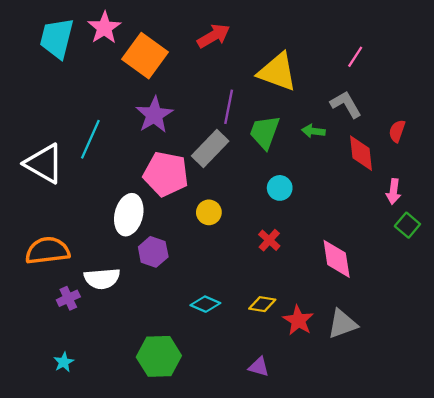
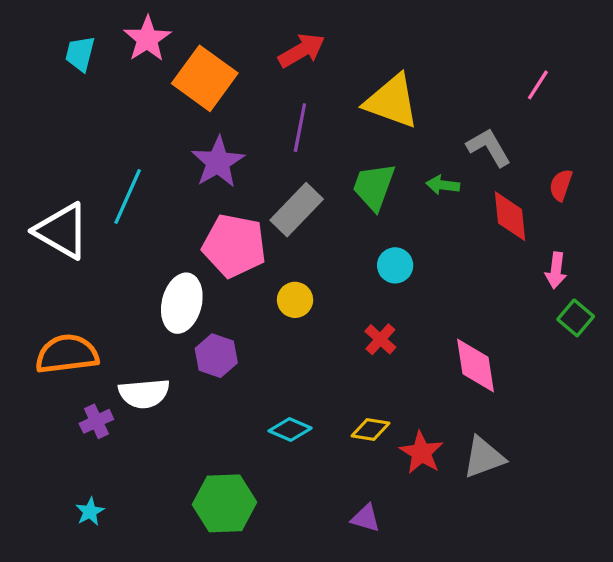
cyan trapezoid: (57, 38) -> (80, 54), size x0.6
pink line: (355, 57) -> (538, 85), moved
purple line: (229, 107) -> (300, 128), moved

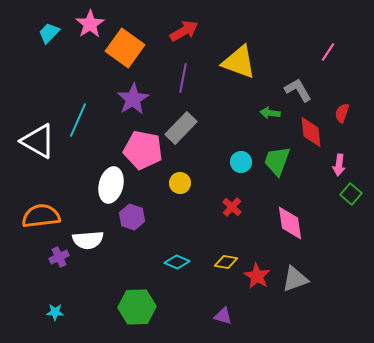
cyan trapezoid: (80, 54) -> (49, 33), turned 30
green trapezoid: (374, 187) -> (277, 161), moved
cyan star: (90, 512) -> (55, 312), turned 30

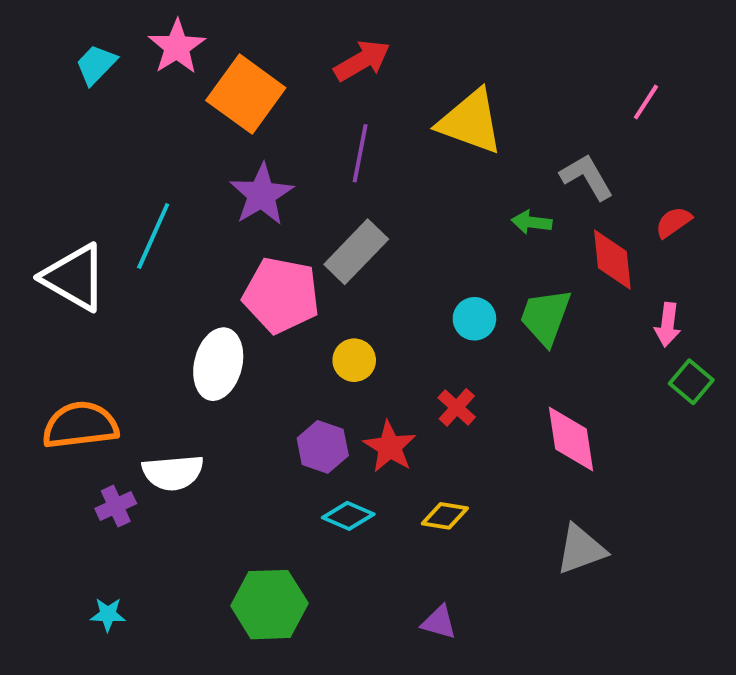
red semicircle: (342, 113) -> (673, 222), turned 36
purple hexagon: (132, 217) -> (323, 447), moved
red star: (257, 276) -> (390, 447), moved

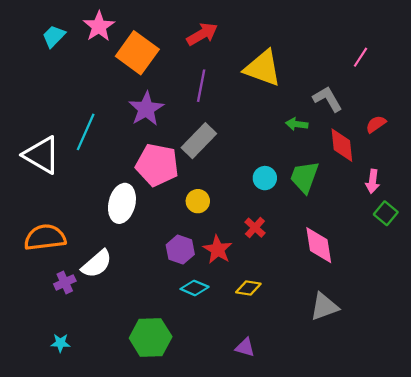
white semicircle: (173, 473) -> (97, 264), turned -36

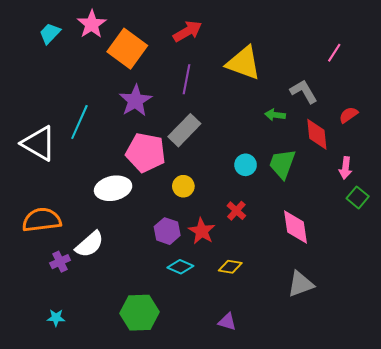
white ellipse: (122, 203) -> (113, 188), turned 64

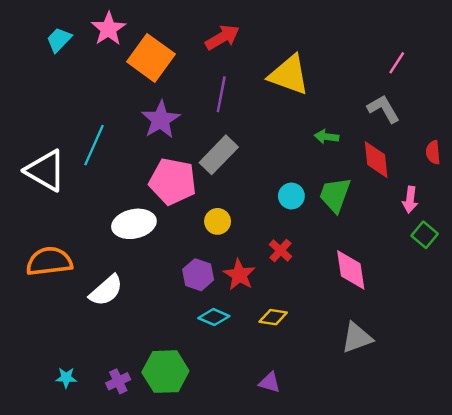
gray L-shape: (304, 91) -> (383, 109), moved
red semicircle: (348, 115) -> (433, 152), moved, turned -60
purple cross: (60, 262) -> (118, 381), moved

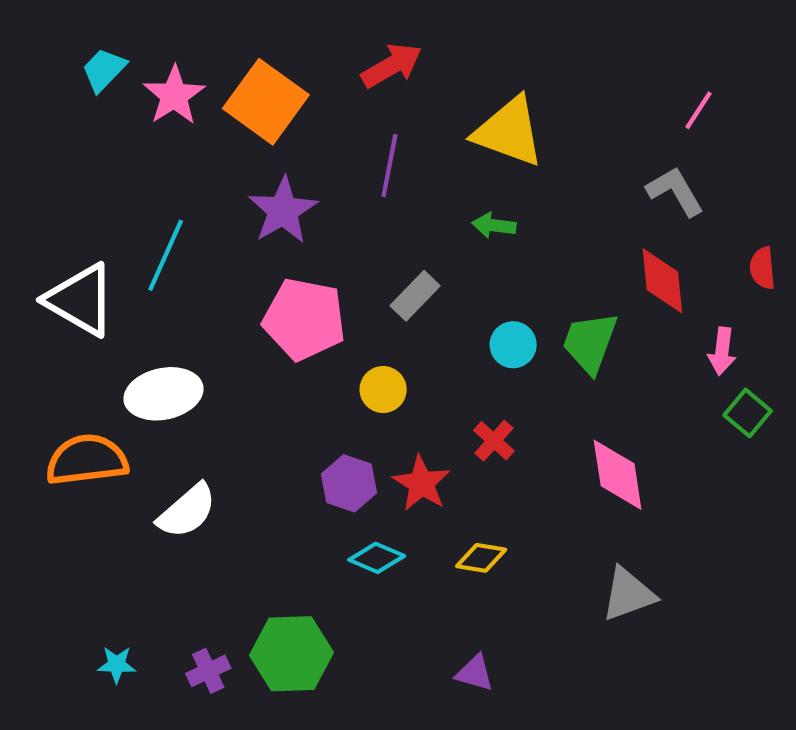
pink star: (109, 29) -> (174, 95), moved
green arrow: (327, 137) -> (494, 225), moved
gray rectangle: (219, 155) -> (415, 296), moved, size x0.7
white ellipse: (134, 224) -> (164, 394), moved

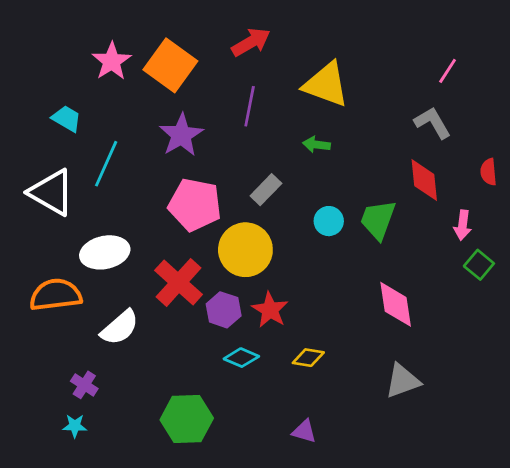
cyan trapezoid: (104, 70) -> (67, 119), moved, turned 76
yellow circle: (383, 390) -> (245, 250), size x1.8
red cross: (494, 441) -> (179, 282), moved, size x1.8
purple cross: (208, 671) -> (84, 385), moved, turned -32

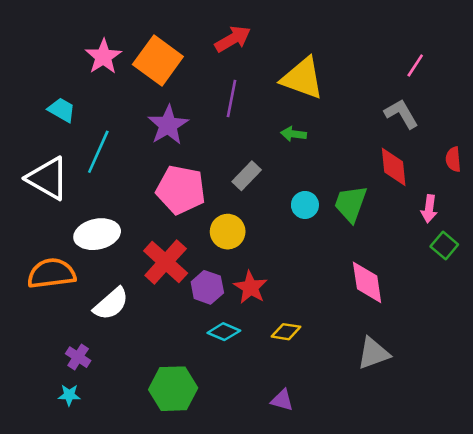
yellow circle: (245, 250) -> (228, 232), size x0.7

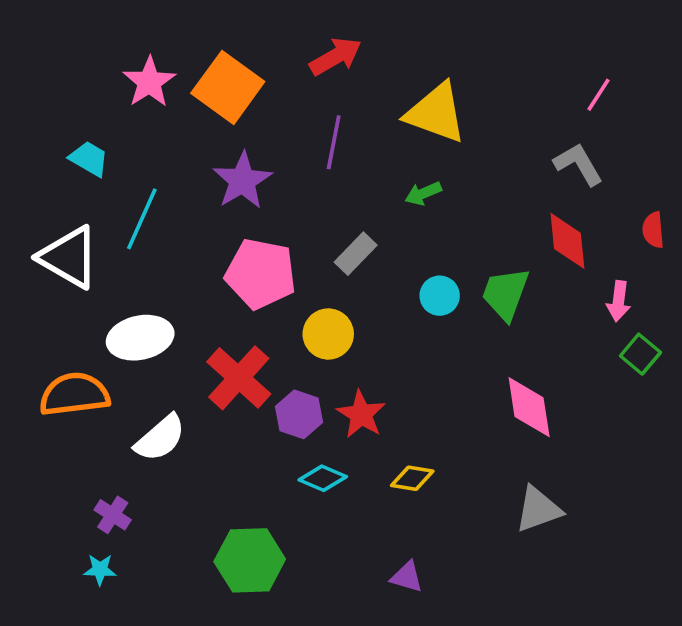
green arrow: (294, 134) -> (423, 193), turned -30

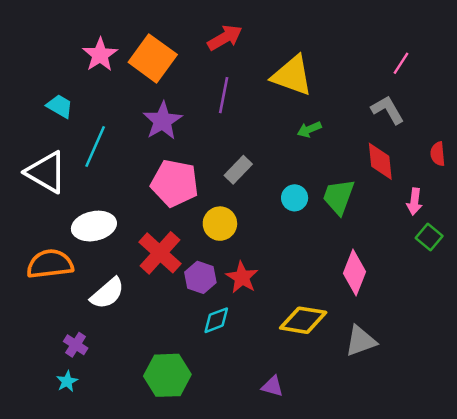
green arrow: (423, 193) -> (309, 129), moved
pink diamond: (529, 407) -> (354, 272), turned 30
cyan diamond: (323, 478) -> (216, 320), turned -44
yellow diamond: (412, 478) -> (303, 320), moved, size x1.6
cyan star: (100, 570) -> (67, 381), turned -30

